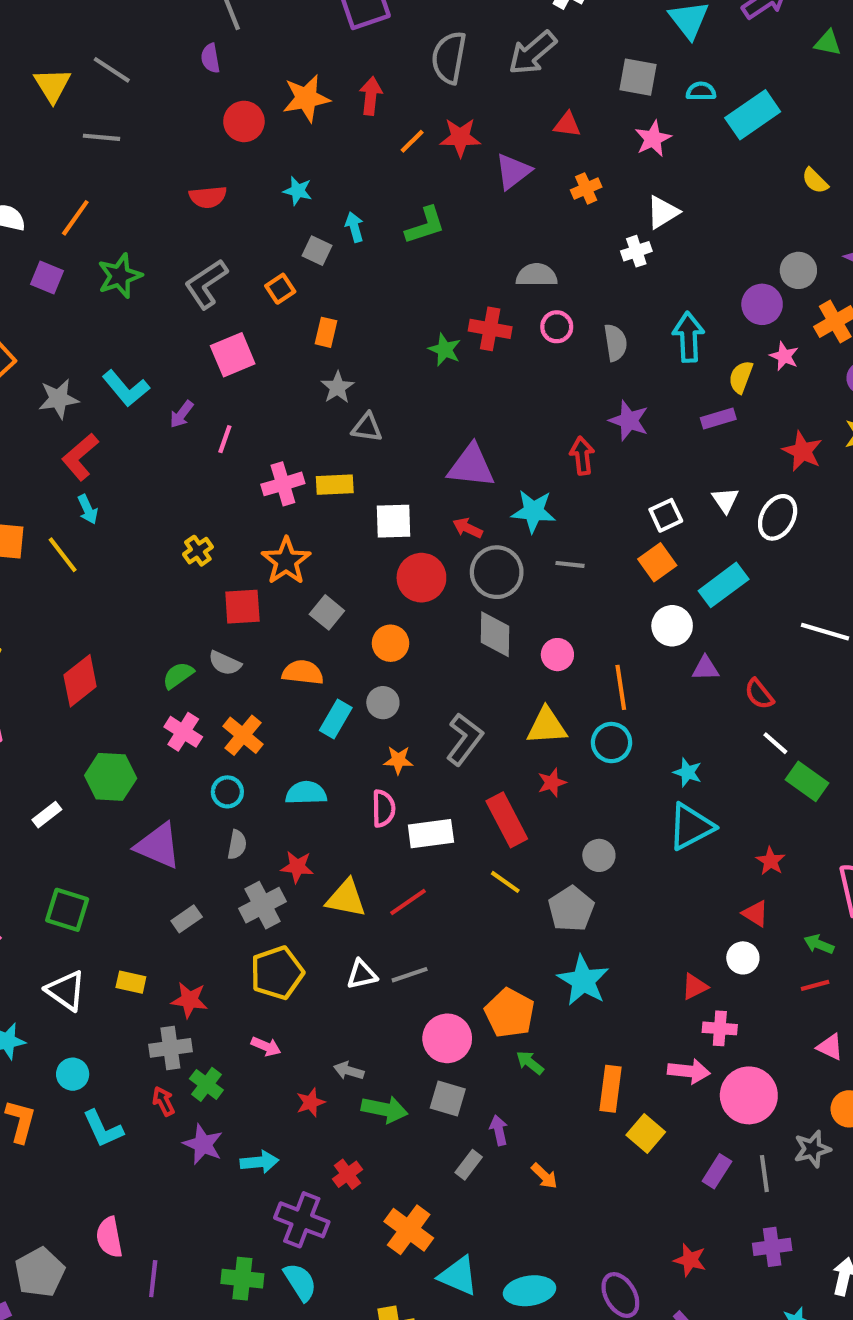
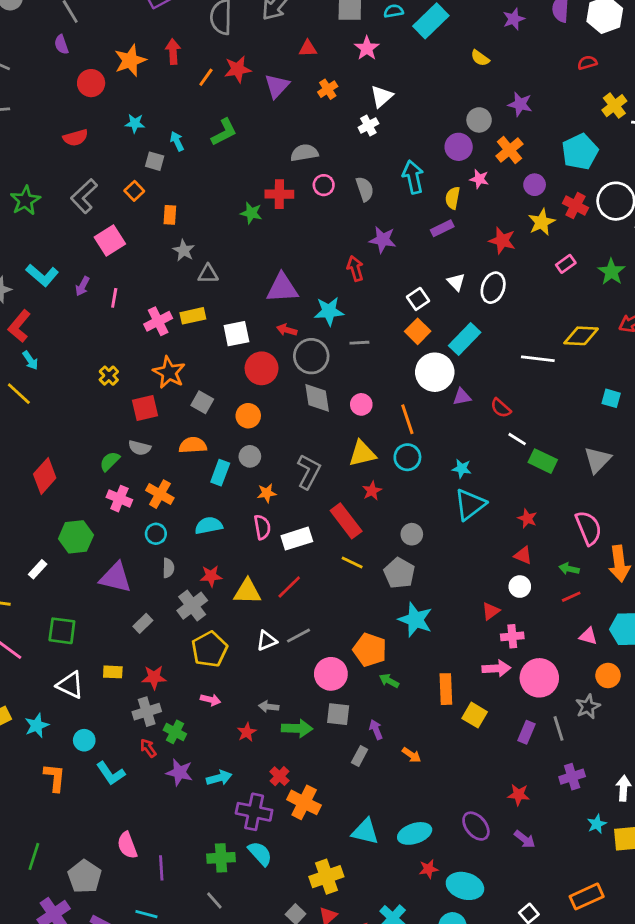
white circle: (672, 626) -> (435, 372), size x1.4
orange cross: (409, 1230) -> (304, 802), moved

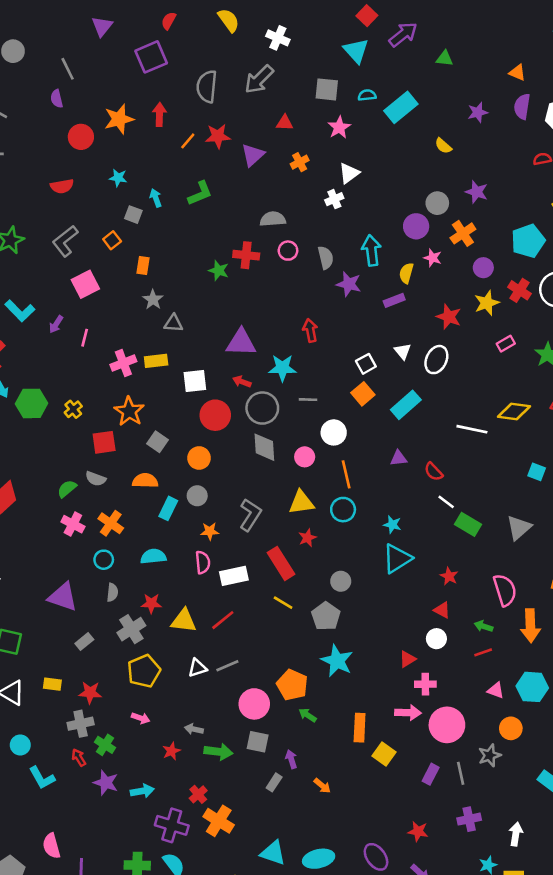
purple star: (383, 240) -> (349, 284), moved
white circle: (435, 372) -> (334, 432), moved, size x0.7
green hexagon: (76, 537) -> (32, 403), moved

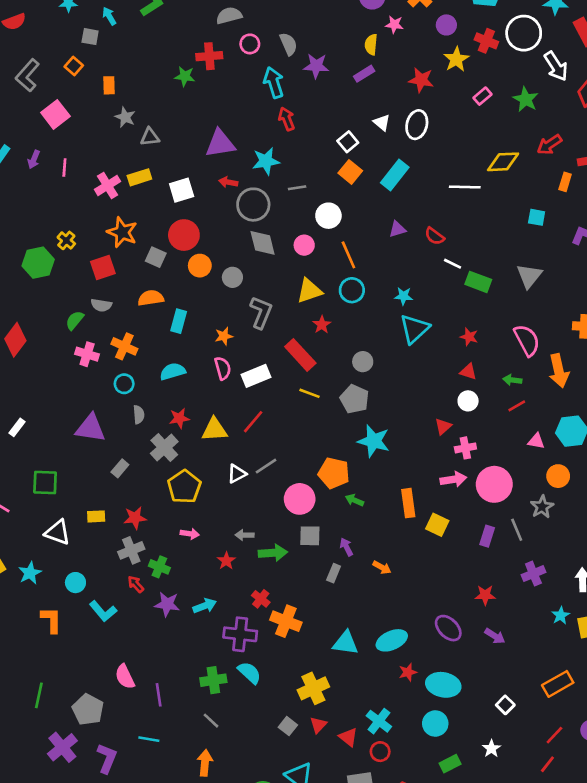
cyan arrow: (371, 250) -> (274, 82), moved
green hexagon: (32, 403) -> (38, 263), moved
red circle: (215, 415) -> (184, 235), moved
gray circle: (197, 496) -> (232, 277), moved

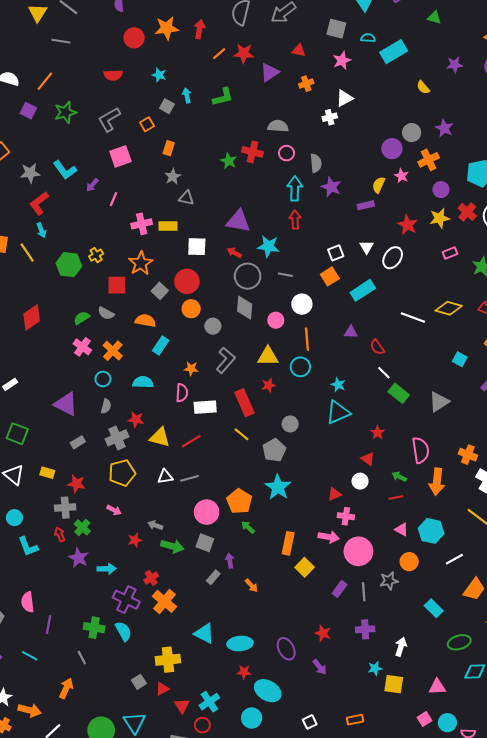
orange rectangle: (558, 684) -> (355, 720), size x0.7

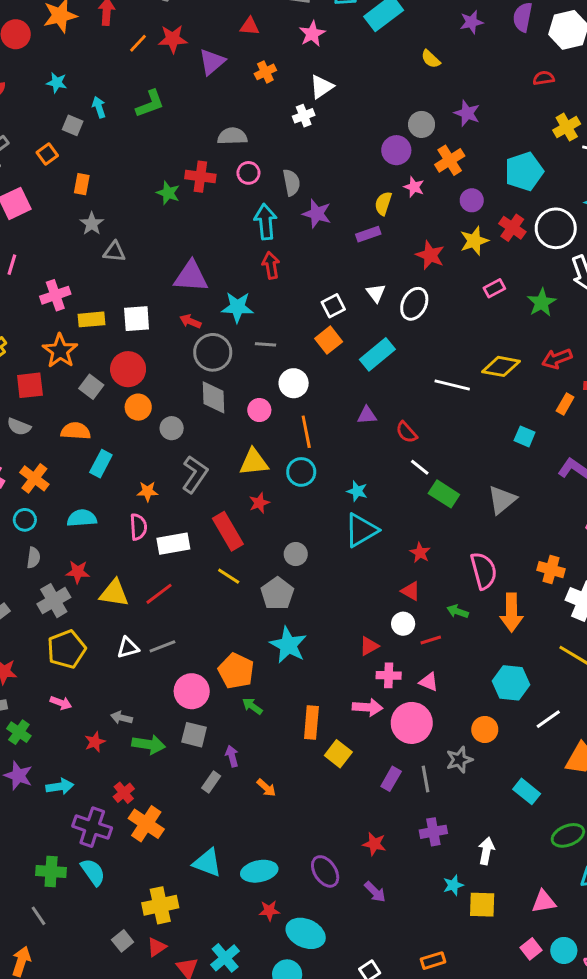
yellow rectangle: (168, 226) -> (92, 319), moved
red line: (396, 498) -> (431, 640), moved
pink triangle: (401, 529) -> (429, 682), moved

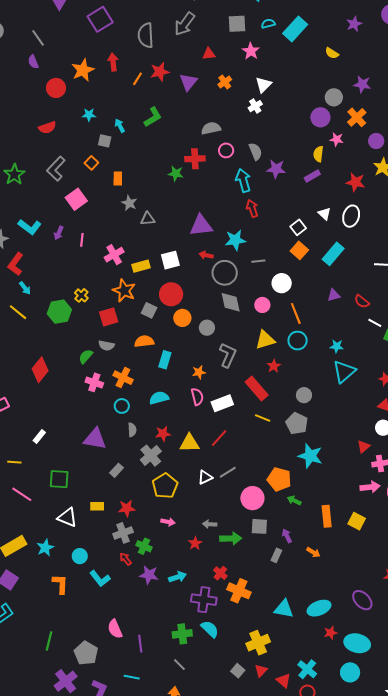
orange rectangle: (311, 723) -> (327, 516), moved

